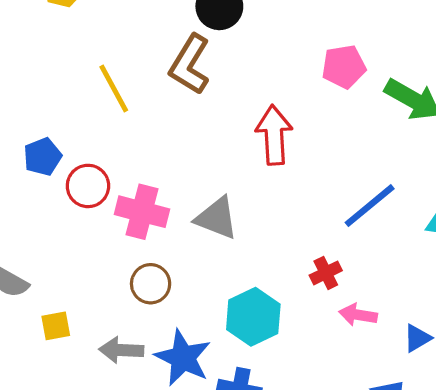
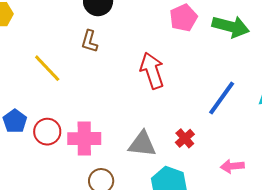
brown L-shape: (190, 64) -> (89, 41), size x0.6
gray triangle: (217, 218) -> (142, 144), moved
red cross: (326, 273) -> (185, 138), moved

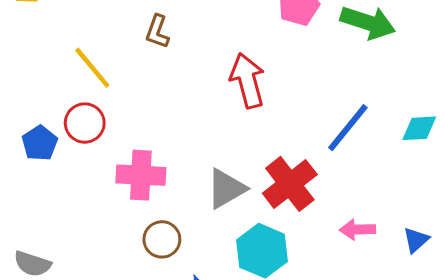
red circle: (47, 132) -> (85, 123), moved
red cross: (185, 138) -> (290, 184), size x1.8
gray triangle: (142, 144) -> (226, 189), turned -40

